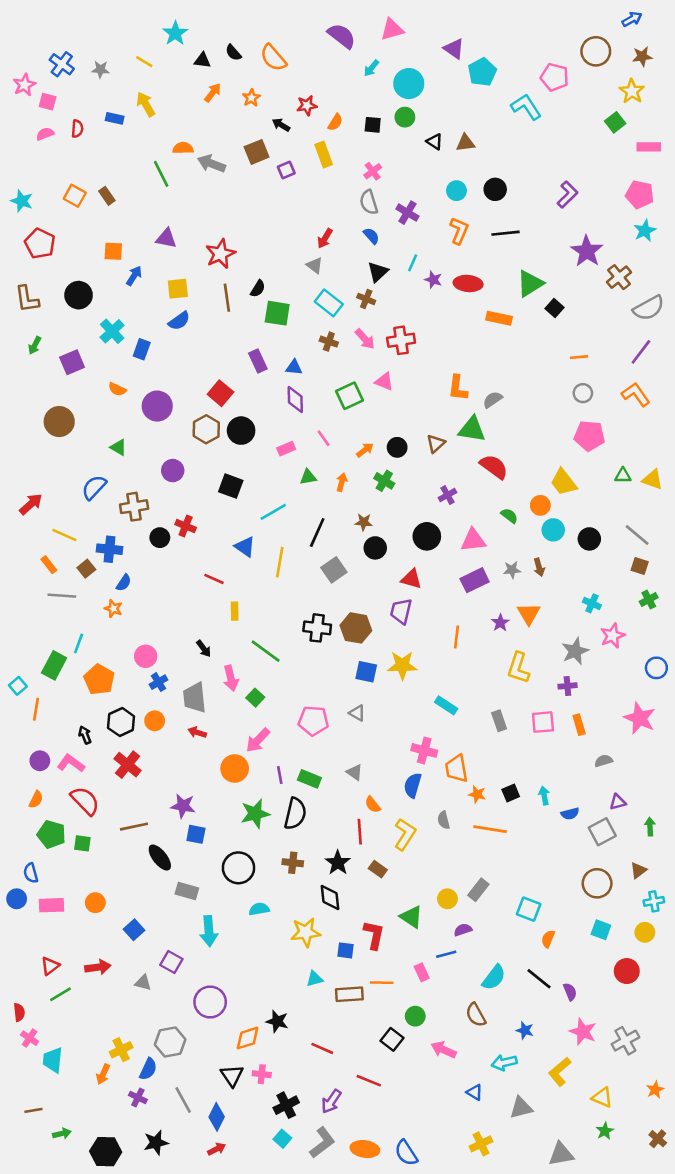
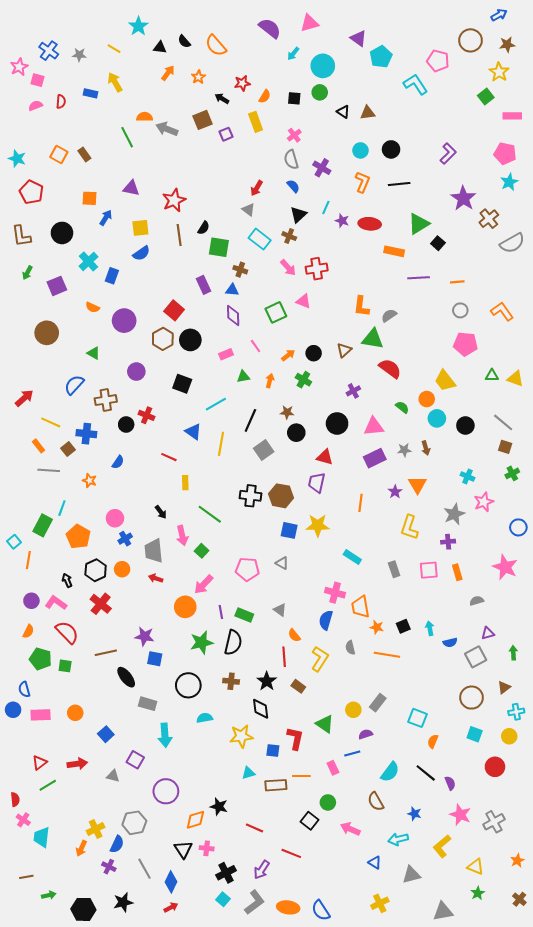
brown cross: (329, 342) -> (240, 270), moved
purple line: (641, 352) -> (419, 278), moved, turned 50
blue semicircle: (124, 583) -> (118, 462), moved

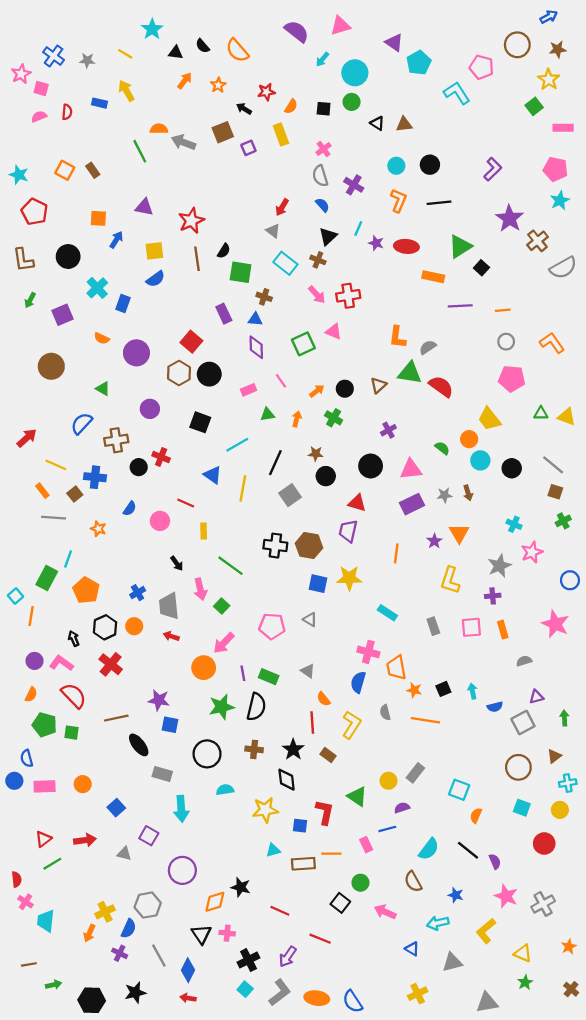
red semicircle: (390, 368) -> (441, 386), moved
pink circle: (115, 518) -> (160, 521), moved
red arrow: (171, 907) -> (188, 998), turned -144

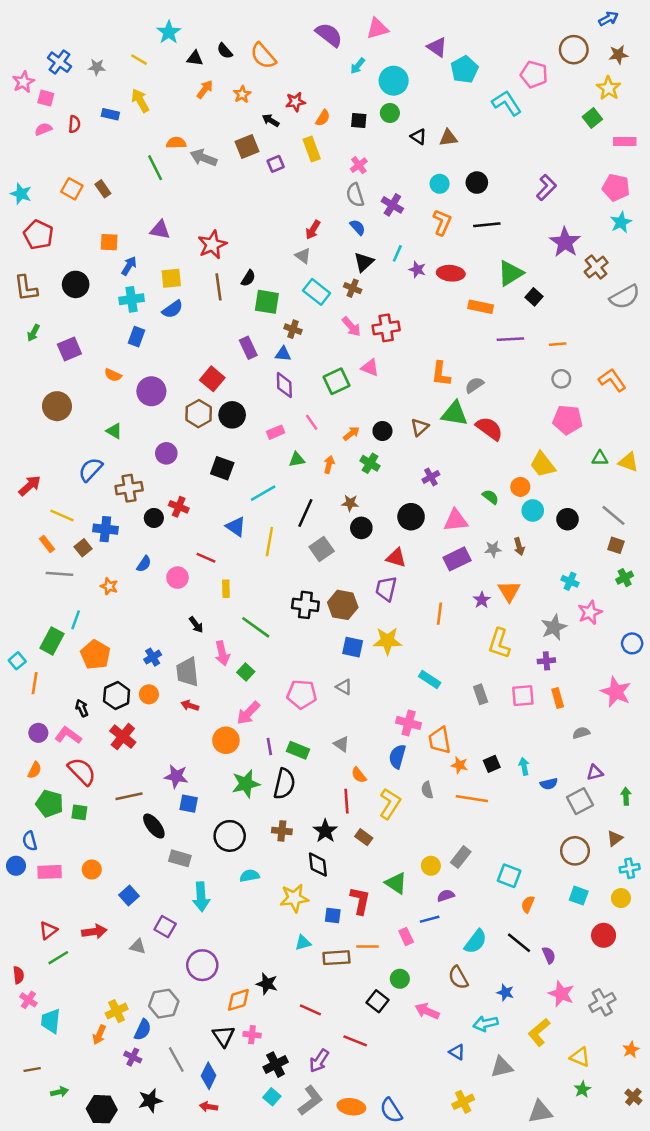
cyan cross: (97, 288) -> (132, 299), moved, turned 35

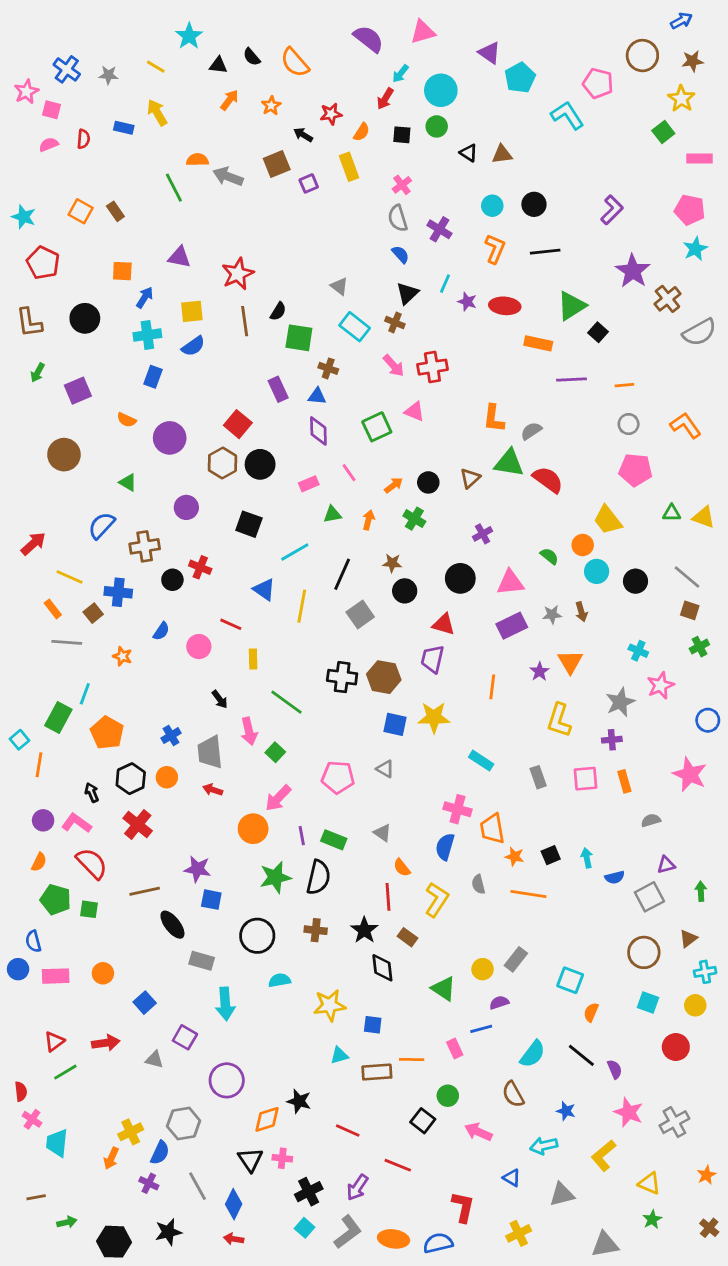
red arrow: (313, 230) -> (385, 99), moved
black diamond: (318, 865) -> (382, 968), moved
red L-shape: (360, 901) -> (463, 1207), moved
blue semicircle: (391, 1110) -> (438, 1243), turned 110

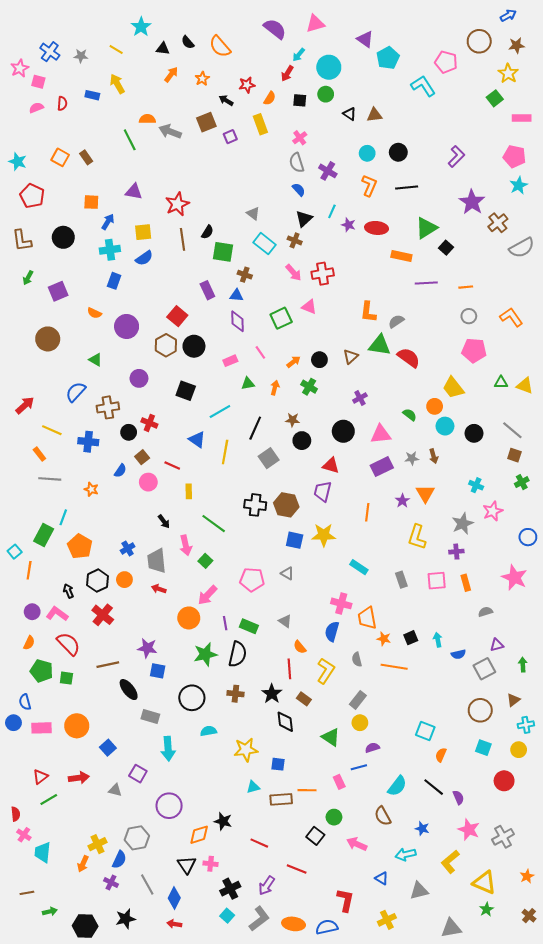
brown square: (93, 613) -> (142, 457), moved
gray rectangle: (516, 959) -> (358, 700), moved
orange circle: (103, 973) -> (77, 726), size x1.5
yellow triangle: (649, 1183) -> (484, 882), size x1.4

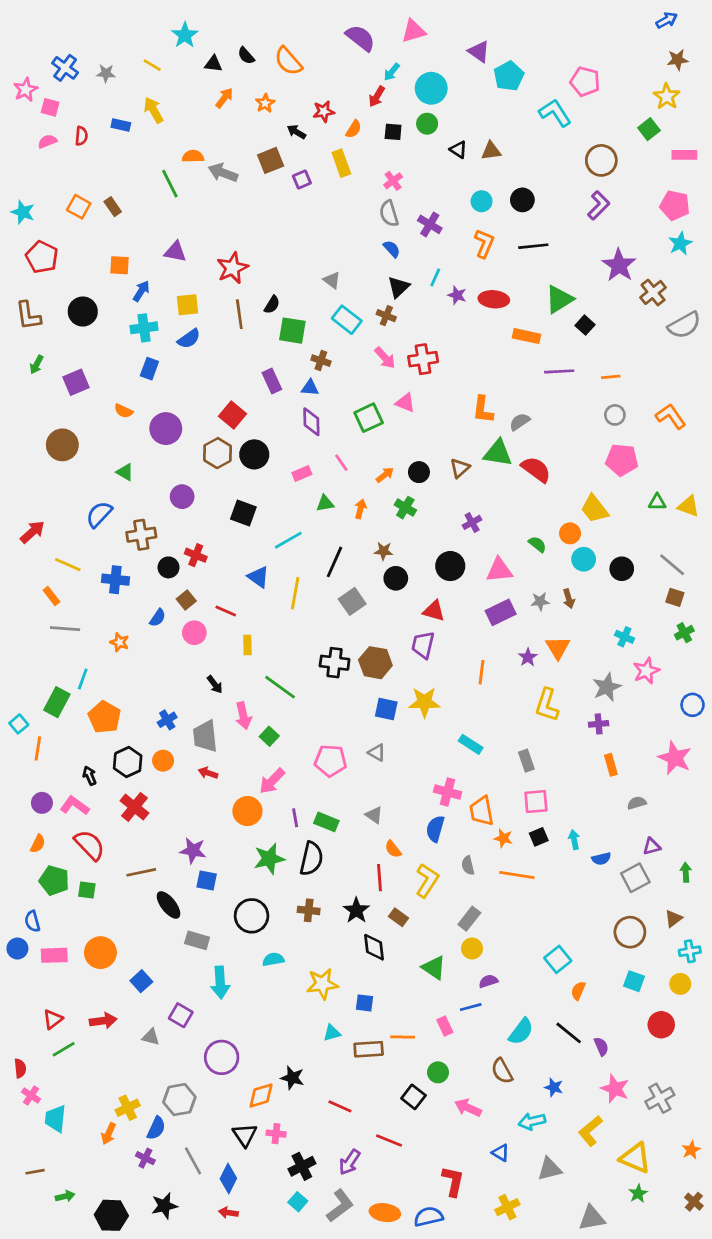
brown circle: (479, 41) -> (601, 160), moved
pink square: (437, 581) -> (536, 802), moved
cyan square: (425, 731) -> (558, 959), turned 30

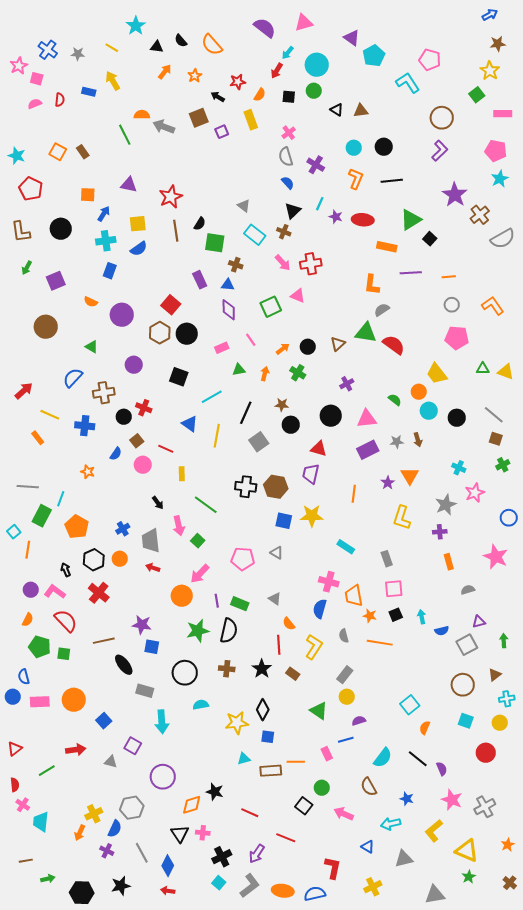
orange L-shape: (483, 410) -> (372, 285), moved
gray line: (65, 629) -> (28, 487), moved
black diamond: (374, 947) -> (263, 710), moved, turned 35
red triangle: (53, 1019) -> (15, 749), moved

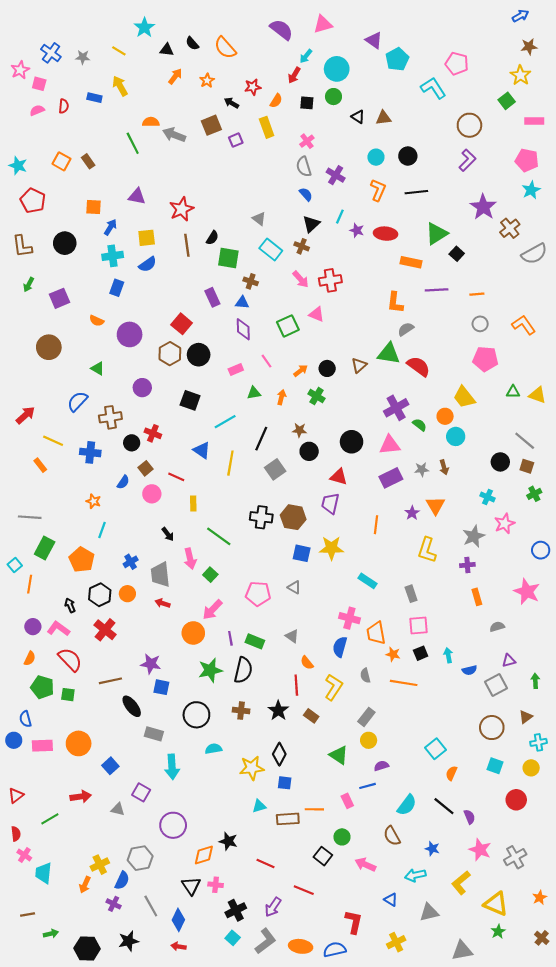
purple cross: (347, 384) -> (396, 408), moved, size x1.6
black circle: (457, 418) -> (500, 462), moved
cyan line: (61, 499) -> (102, 530), moved

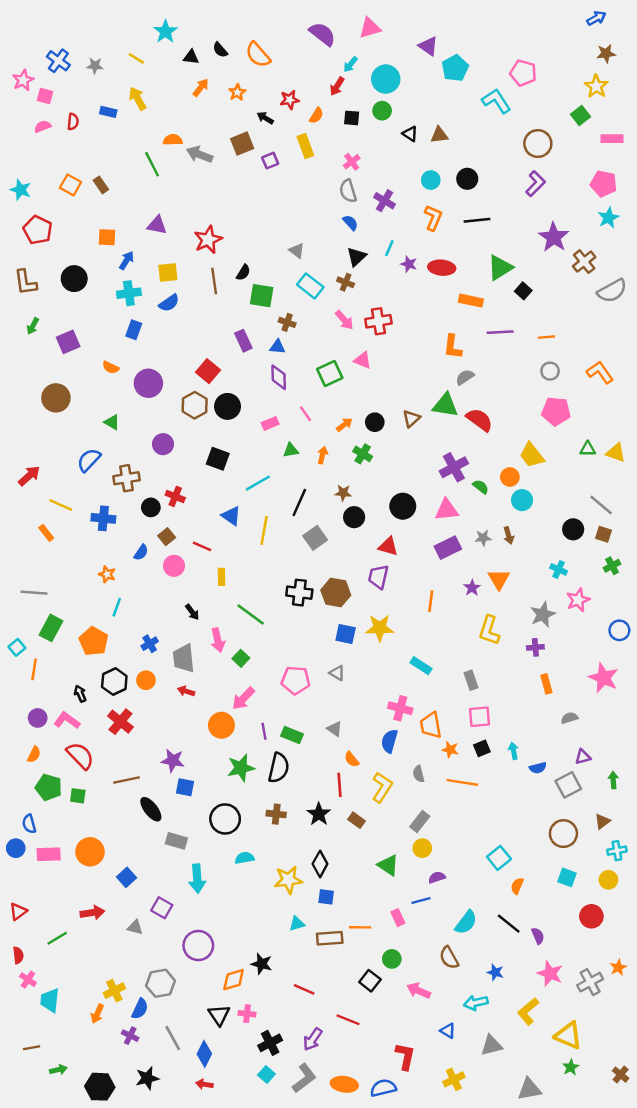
orange star: (540, 897) -> (618, 967), moved

